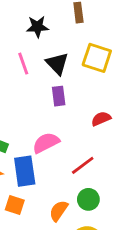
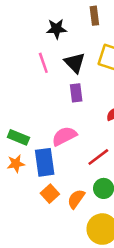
orange square: (15, 205) -> (50, 194), moved, turned 30

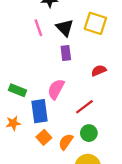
pink semicircle: (64, 136) -> (56, 89), turned -35
orange star: (16, 164) -> (13, 123), moved

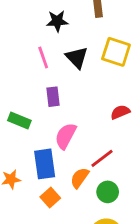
purple rectangle: (66, 53) -> (53, 97), moved
green rectangle: (18, 90) -> (19, 120), moved
orange semicircle: (66, 142) -> (80, 178), moved

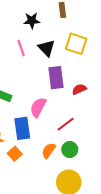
purple rectangle: (53, 97) -> (56, 78), moved, size x1.5
orange semicircle: (80, 178) -> (49, 151), moved
orange square: (50, 198) -> (15, 154), moved

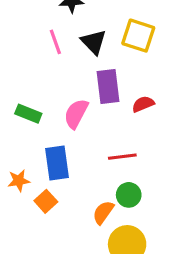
pink semicircle: (38, 107) -> (76, 114), moved
red line: (66, 124) -> (122, 157), turned 30
orange semicircle: (49, 151) -> (103, 212), moved

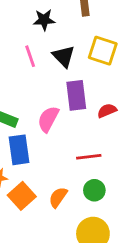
blue rectangle: (57, 163) -> (19, 150), moved
orange square: (46, 201) -> (22, 196), size x1.4
orange semicircle: (103, 212) -> (58, 197), moved

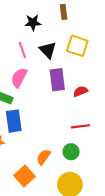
pink semicircle: (48, 119) -> (19, 78), moved
red line: (89, 157) -> (81, 126), moved
orange square: (22, 196) -> (24, 176), moved

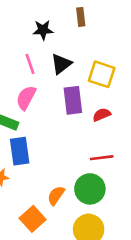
yellow square: (77, 46) -> (102, 74), moved
black triangle: (48, 50) -> (61, 64), turned 36
green circle: (71, 152) -> (90, 189), size x1.5

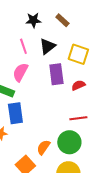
brown rectangle: (81, 17) -> (62, 20), moved, turned -40

